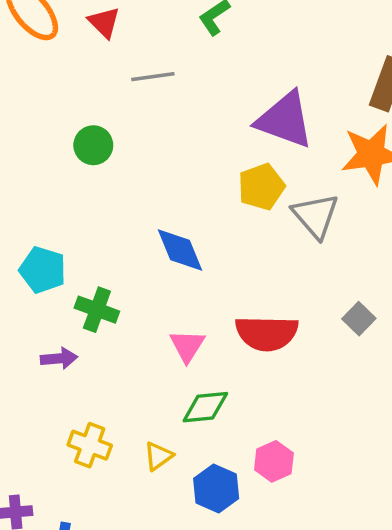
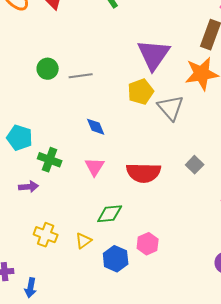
gray line: (153, 77) -> (81, 76), moved
purple triangle: (285, 120) -> (154, 55), turned 45
blue diamond: (180, 250) -> (96, 127), size x0.7
pink triangle: (187, 346) -> (95, 167), moved

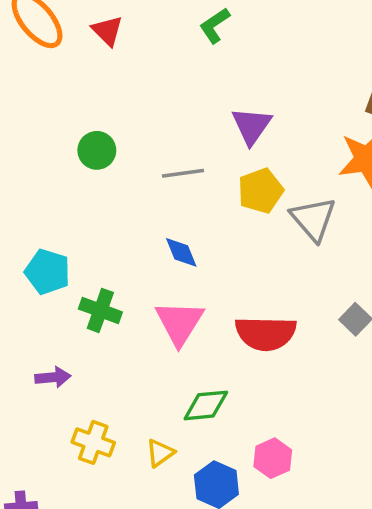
purple triangle: (154, 55) -> (252, 126), moved, size x0.7
gray line: (81, 76) -> (183, 173), moved
pink triangle: (95, 167) -> (180, 323), size x1.4
purple arrow: (29, 187) -> (53, 377), moved

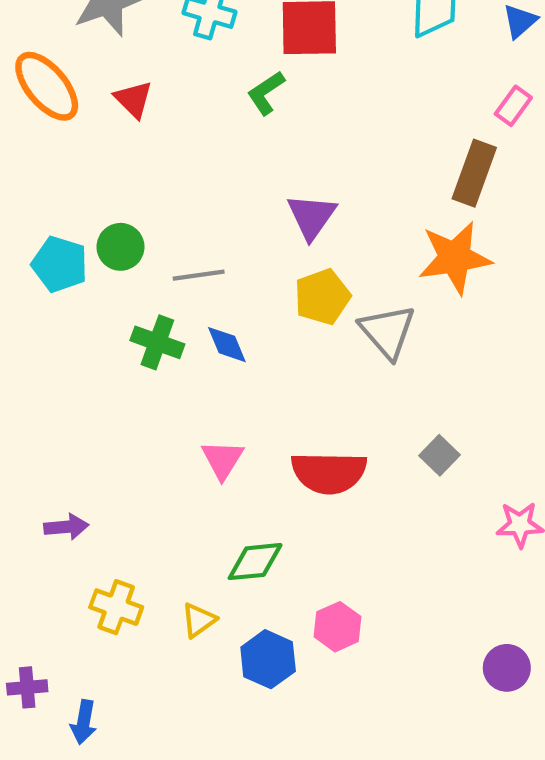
gray line: (183, 173) -> (199, 275), moved
blue diamond: (181, 252) -> (227, 345), moved
cyan pentagon: (48, 272) -> (60, 264), moved
green cross: (100, 310) -> (157, 342), moved
pink triangle: (180, 323) -> (222, 460), size x0.7

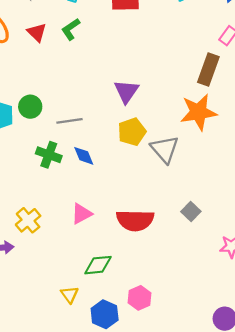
green L-shape: (266, 93) -> (71, 29), moved
pink triangle: (222, 460) -> (82, 214), turned 30
yellow cross: (116, 607) -> (28, 220), moved, turned 30
yellow triangle: (199, 620) -> (70, 295), turned -30

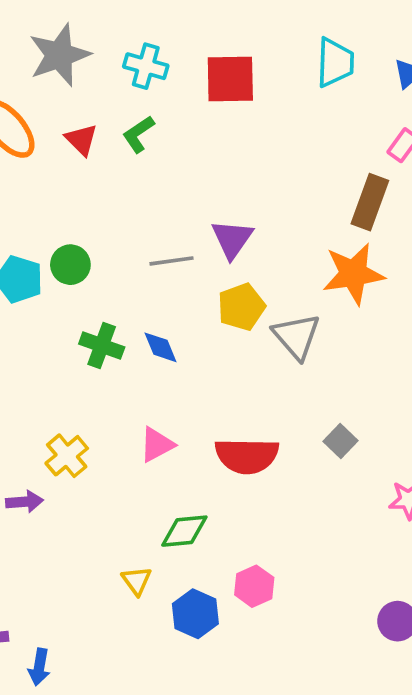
gray line: (70, 121) -> (171, 261), moved

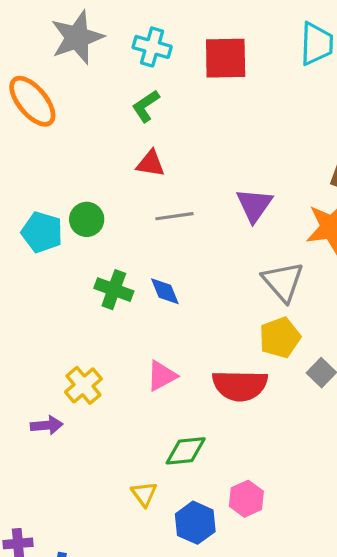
red triangle: (81, 140) -> (151, 164), moved, turned -36
purple triangle: (232, 239) -> (254, 205), moved
yellow pentagon: (241, 307) -> (280, 337), moved

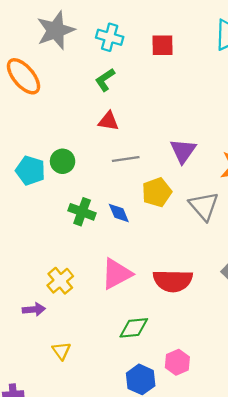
red square: (226, 58) -> (162, 45), size x0.7
yellow pentagon: (280, 337) -> (157, 192), moved
pink triangle: (162, 376) -> (117, 274), size x1.4
yellow triangle: (144, 494) -> (61, 351), moved

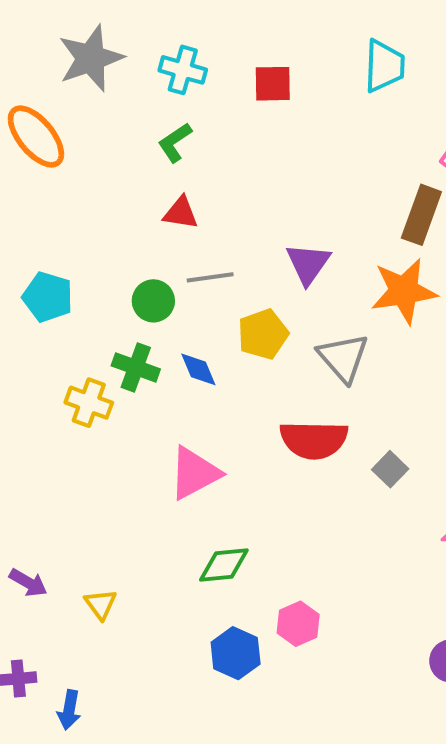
green circle: (63, 161) -> (153, 301), moved
yellow cross: (60, 281) -> (89, 403), moved, turned -30
red semicircle: (173, 281) -> (314, 440), moved
purple arrow: (34, 309) -> (28, 583), moved, turned 35

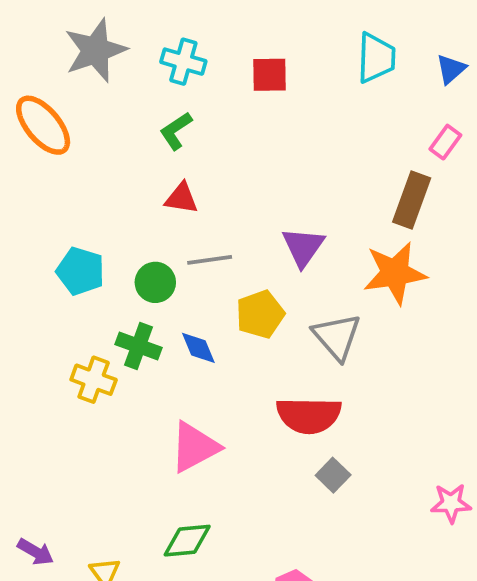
cyan pentagon: (48, 297) -> (80, 271), moved
gray square: (390, 469) -> (333, 475), moved
green diamond: (224, 565) -> (187, 541), moved

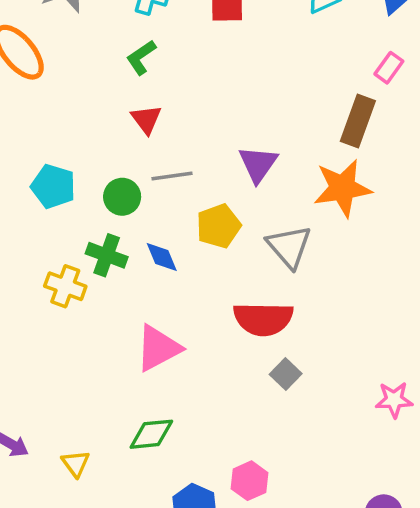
red triangle: (182, 198) -> (146, 119), turned 44

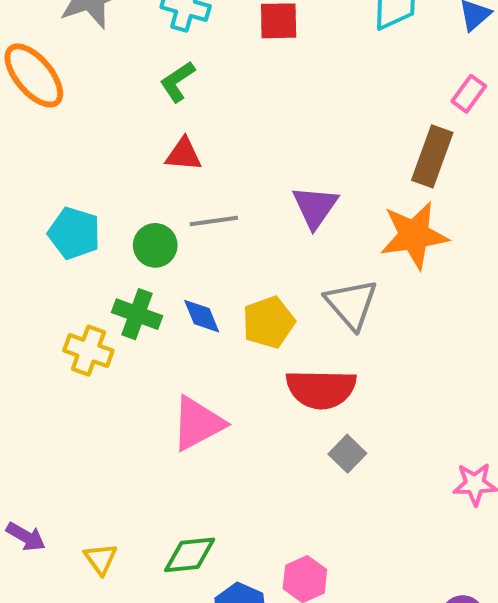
red triangle: (146, 119) -> (184, 154), turned -48
yellow pentagon: (218, 226) -> (268, 322), moved
green diamond: (151, 434) -> (190, 555), moved

